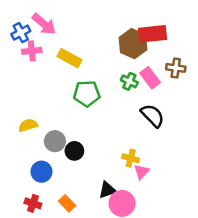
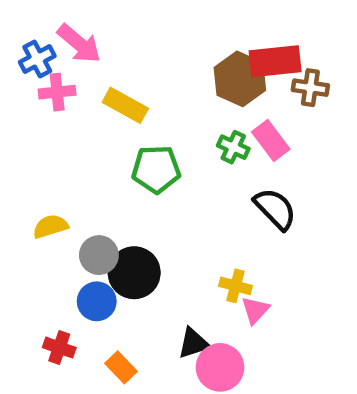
brown cross: (176, 68) -> (310, 88), moved
black circle: (74, 151) -> (134, 273), size x1.5
blue circle: (41, 172) -> (97, 301), moved
red cross: (33, 203) -> (59, 348), moved

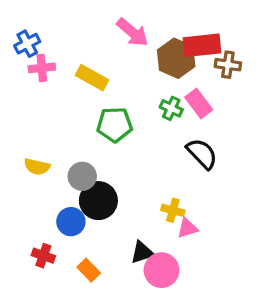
pink arrow: (79, 44) -> (132, 32), moved
yellow semicircle: (50, 226) -> (37, 167), turned -150
gray circle: (99, 255) -> (82, 176), moved
pink triangle: (255, 310) -> (187, 228), turned 30

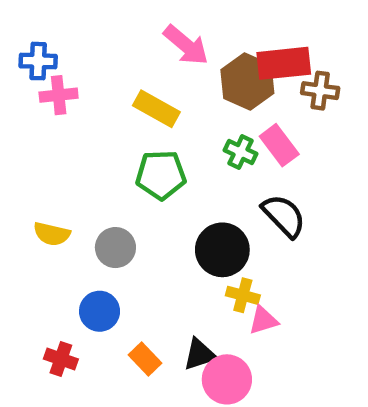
blue cross: (27, 44) -> (38, 61), turned 30
yellow rectangle: (92, 78) -> (156, 109), moved
black circle: (98, 201) -> (222, 250), moved
orange rectangle: (89, 270) -> (145, 359), moved

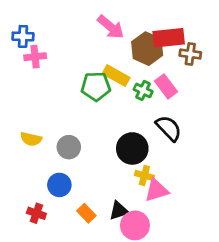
yellow rectangle: (156, 109) -> (116, 76), moved
green pentagon: (161, 175) -> (96, 86), moved
pink triangle: (263, 320) -> (157, 190), size x1.4

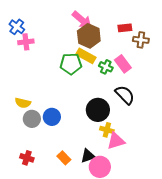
blue cross: (23, 36) -> (17, 27), turned 35
red rectangle: (169, 38) -> (125, 28), size x0.6
brown hexagon: (147, 49) -> (89, 36), moved
gray circle: (69, 147) -> (32, 119), moved
blue circle: (59, 185) -> (52, 117), moved

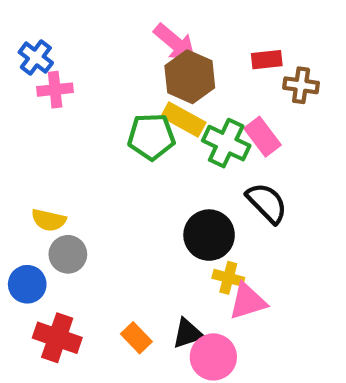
green cross: (106, 67) -> (226, 143), size x1.5
blue circle: (52, 117) -> (27, 284), moved
red cross: (27, 158) -> (57, 338), size x1.5

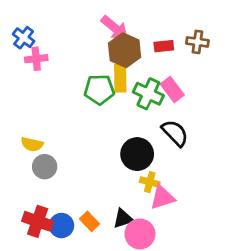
red rectangle: (267, 60) -> (164, 46), moved
brown cross: (301, 85) -> (197, 42), moved
yellow rectangle: (183, 120) -> (120, 78), turned 60
blue circle: (27, 284) -> (61, 226), moved

